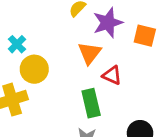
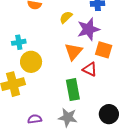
orange square: (145, 36) -> (104, 50), moved
cyan cross: (17, 44) -> (19, 42), turned 32

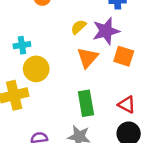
yellow semicircle: (66, 17) -> (79, 27), moved
red triangle: (90, 69) -> (127, 105), moved

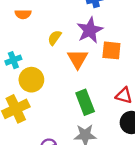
yellow semicircle: (79, 27) -> (55, 38), moved

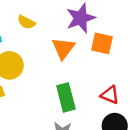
yellow semicircle: (55, 38) -> (26, 22), moved, turned -105

